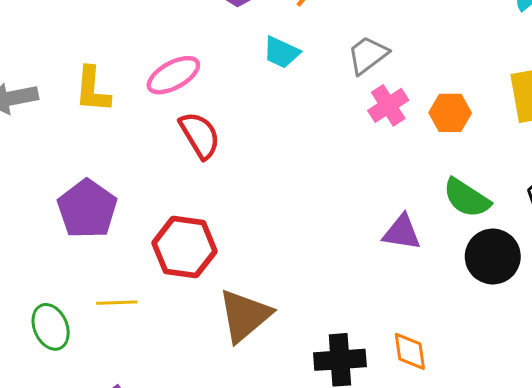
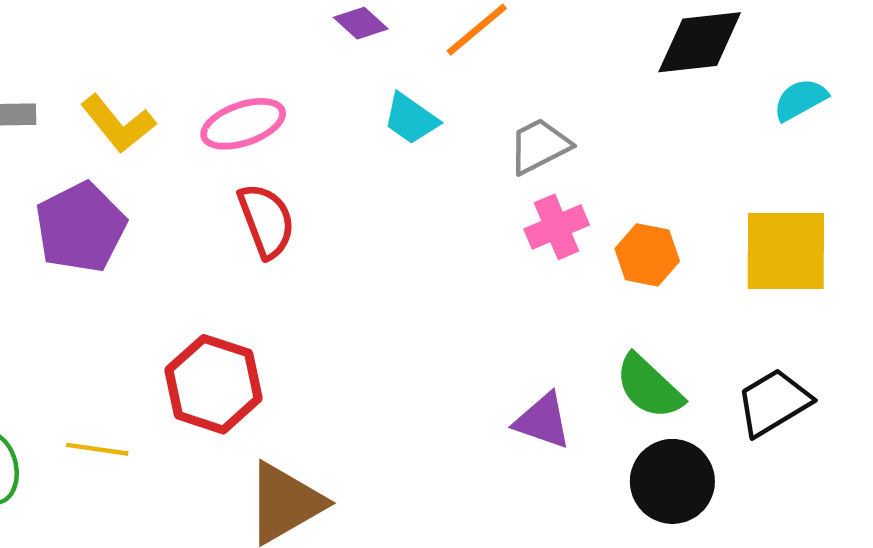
yellow L-shape: (92, 90) -> (118, 124), turned -54
purple pentagon: (87, 209) -> (81, 227), moved

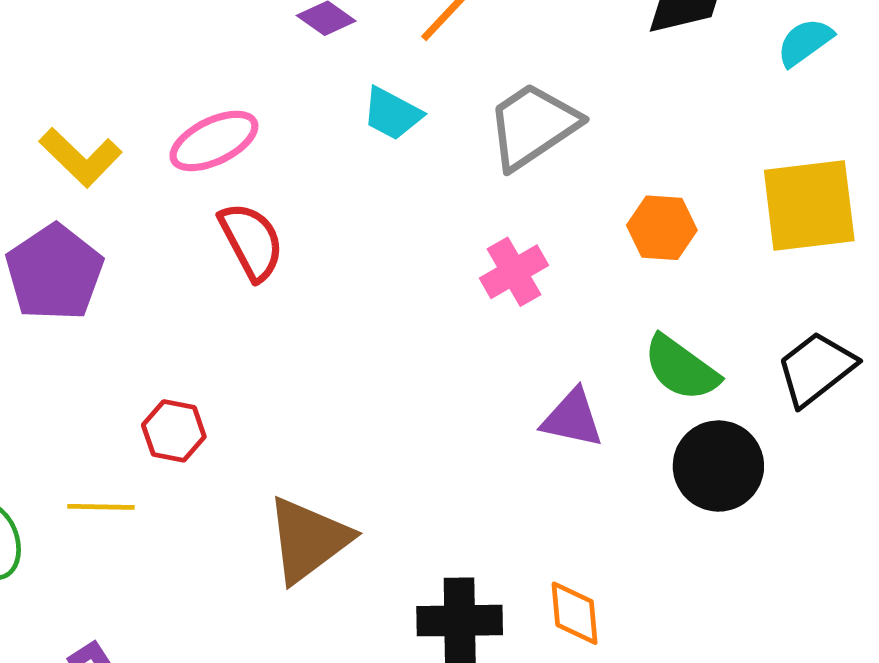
gray trapezoid: (539, 146) -> (533, 126), size x1.4
pink cross: (557, 227) -> (514, 272), moved
red hexagon: (213, 384) -> (174, 431), moved, size x0.6

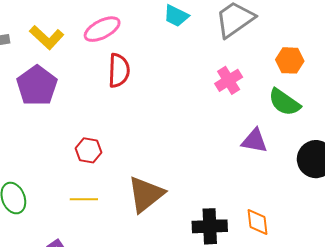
red semicircle: (251, 241) -> (119, 71), turned 32
green semicircle: (681, 368) -> (284, 102), moved
yellow line: (101, 507) -> (84, 199), moved

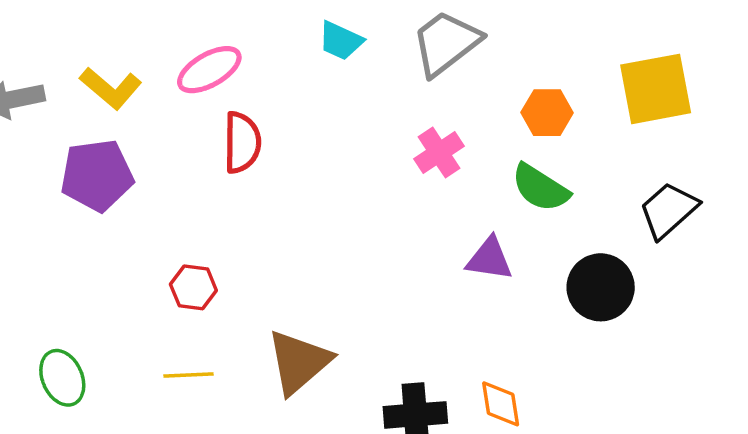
purple pentagon: (37, 86) -> (97, 175), turned 30

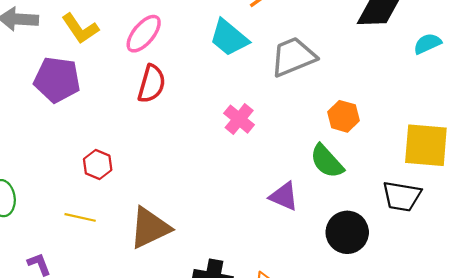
cyan trapezoid: (341, 41) -> (229, 38), size x1.4
pink ellipse: (209, 70) -> (144, 34), turned -36
yellow square: (656, 89) -> (426, 145), moved
pink cross: (439, 153) -> (239, 119), moved, turned -32
black trapezoid: (669, 210) -> (402, 196), turned -144

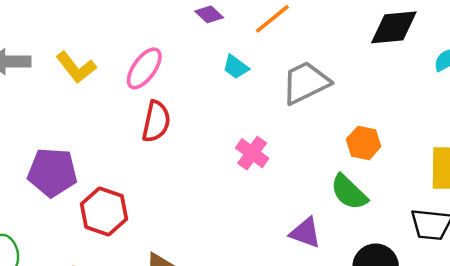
cyan trapezoid: (229, 38) -> (236, 67), size x0.6
purple pentagon: (57, 80) -> (52, 172), moved
red hexagon: (98, 164) -> (104, 211), size x1.5

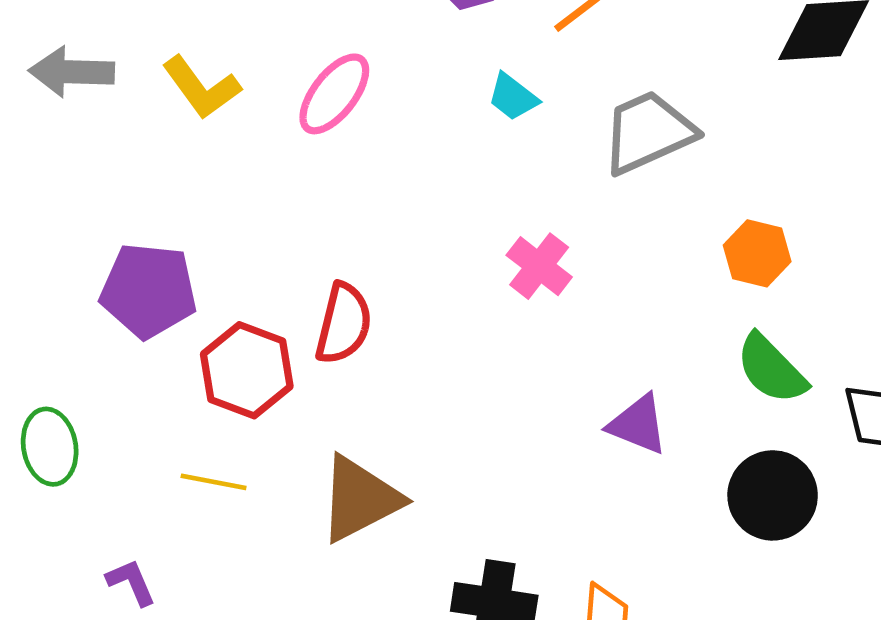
red semicircle: (156, 121) -> (344, 324), moved
green semicircle: (349, 192) -> (771, 369), moved

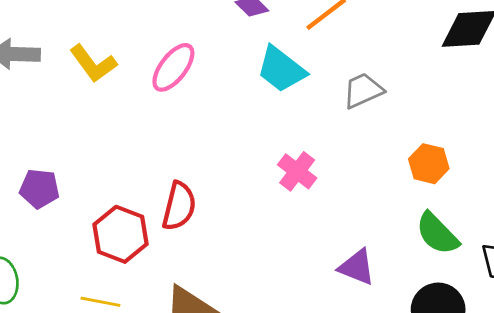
cyan trapezoid: (513, 97) -> (281, 69), size x1.6
gray trapezoid: (648, 132) -> (363, 91), size x0.7
purple pentagon: (149, 290) -> (39, 189), moved, size x0.7

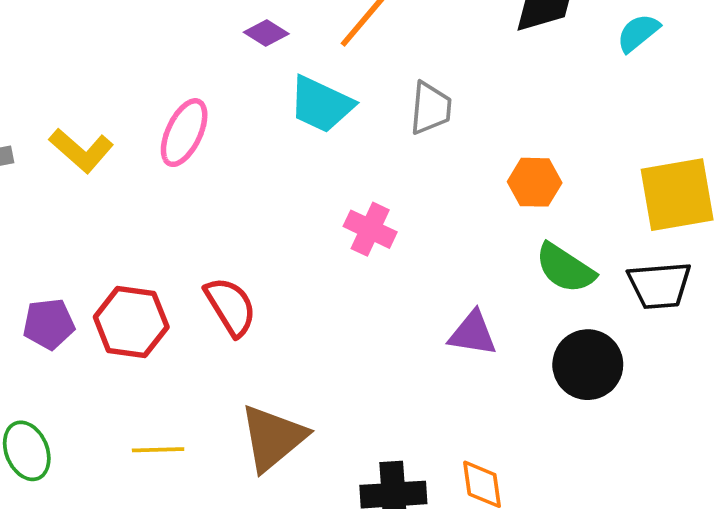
gray trapezoid: (363, 91) -> (431, 108), turned 132
red semicircle: (179, 206) -> (230, 307), turned -33
red hexagon: (121, 234) -> (131, 322), moved

